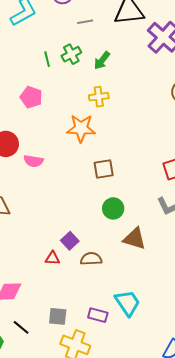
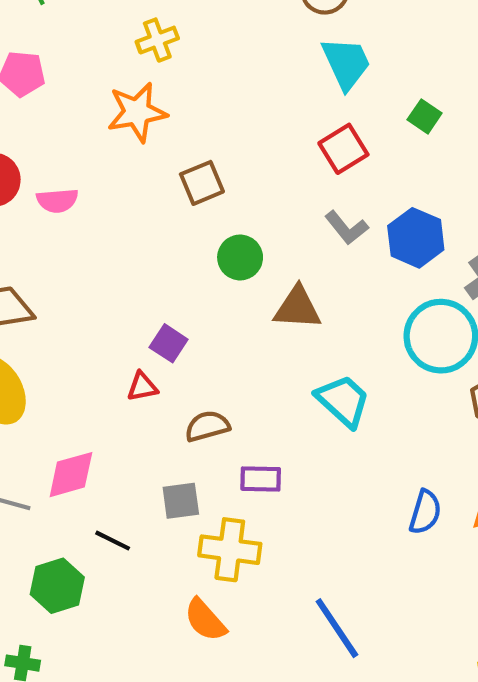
brown semicircle: (91, 259) -> (207, 426), moved
cyan trapezoid: (127, 303) -> (343, 401), moved

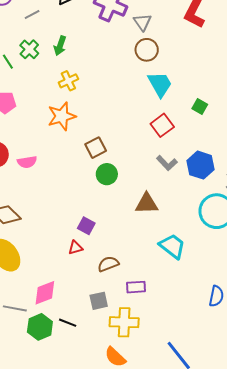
green circle: (240, 257) -> (107, 174), moved
green hexagon: (57, 586) -> (40, 327), moved

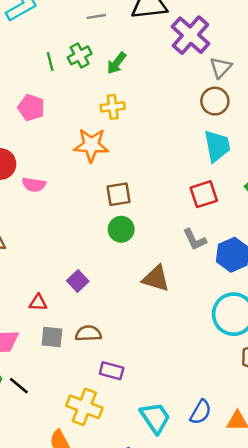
cyan trapezoid: (172, 246) -> (155, 418), moved
red triangle: (75, 248) -> (38, 303), moved
gray square: (99, 301) -> (52, 337), moved

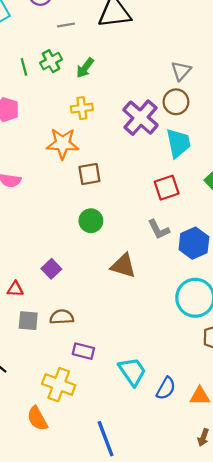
purple cross: (190, 35) -> (141, 118), moved
brown square: (119, 194) -> (89, 174), moved
cyan trapezoid: (155, 418) -> (132, 372), moved

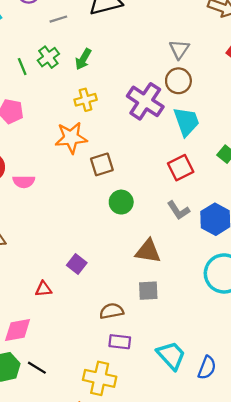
green circle: (91, 221) -> (121, 202), moved
brown semicircle: (62, 317) -> (112, 311), moved
gray square: (28, 321) -> (148, 291), moved

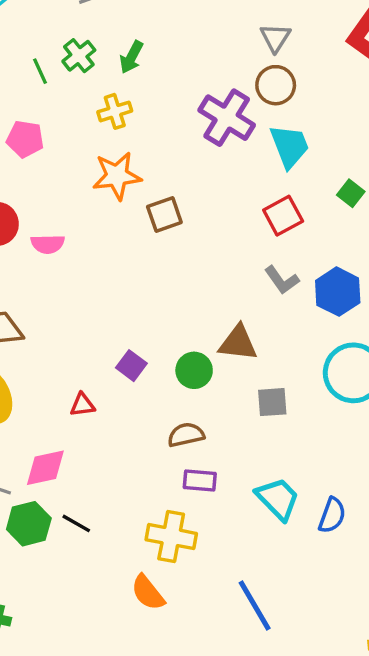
yellow cross: (86, 100) -> (115, 111), moved
green circle: (121, 202) -> (194, 370), moved
gray square: (148, 291) -> (272, 402), moved

